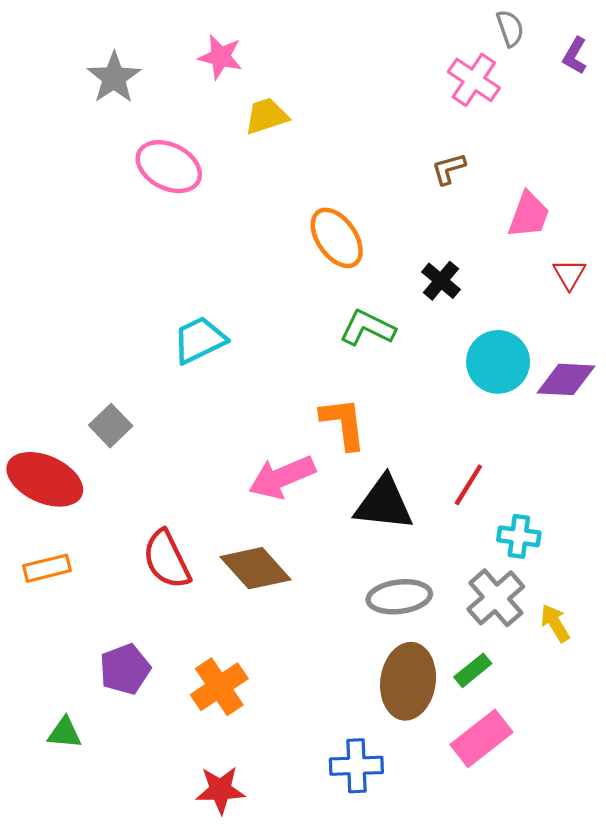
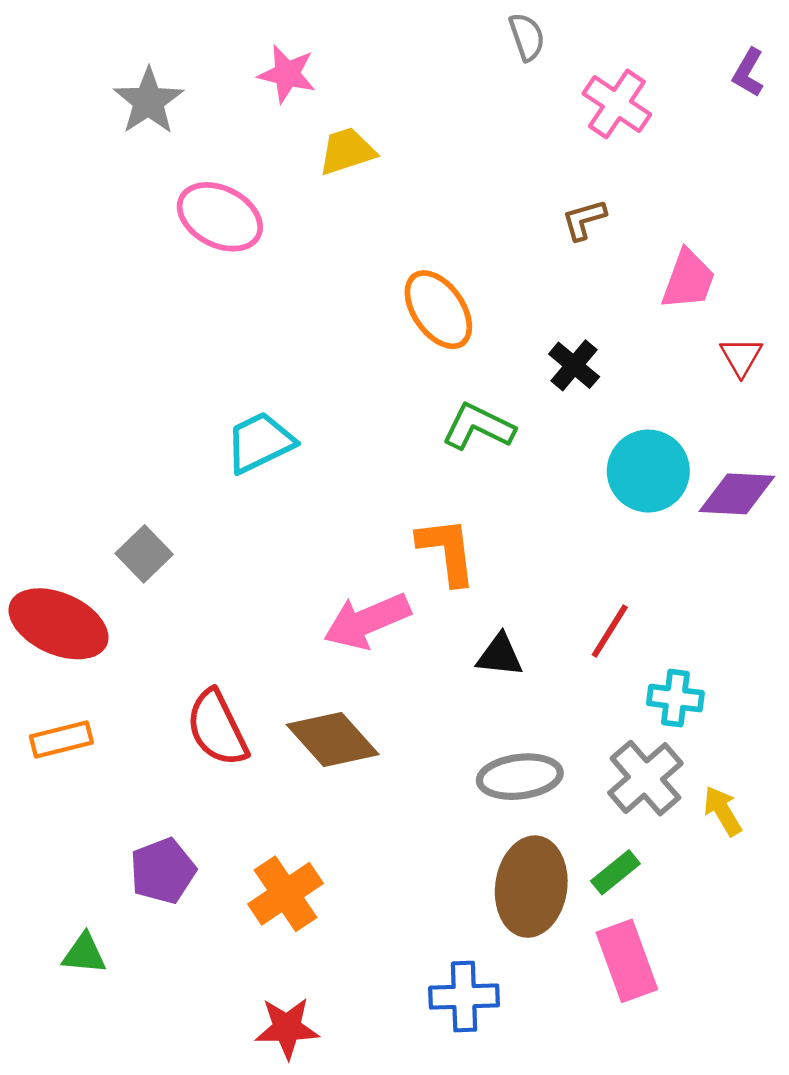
gray semicircle: (510, 28) -> (527, 37), moved
black triangle: (384, 503) -> (500, 655), size x0.6
pink rectangle: (482, 738) -> (627, 961), turned -72

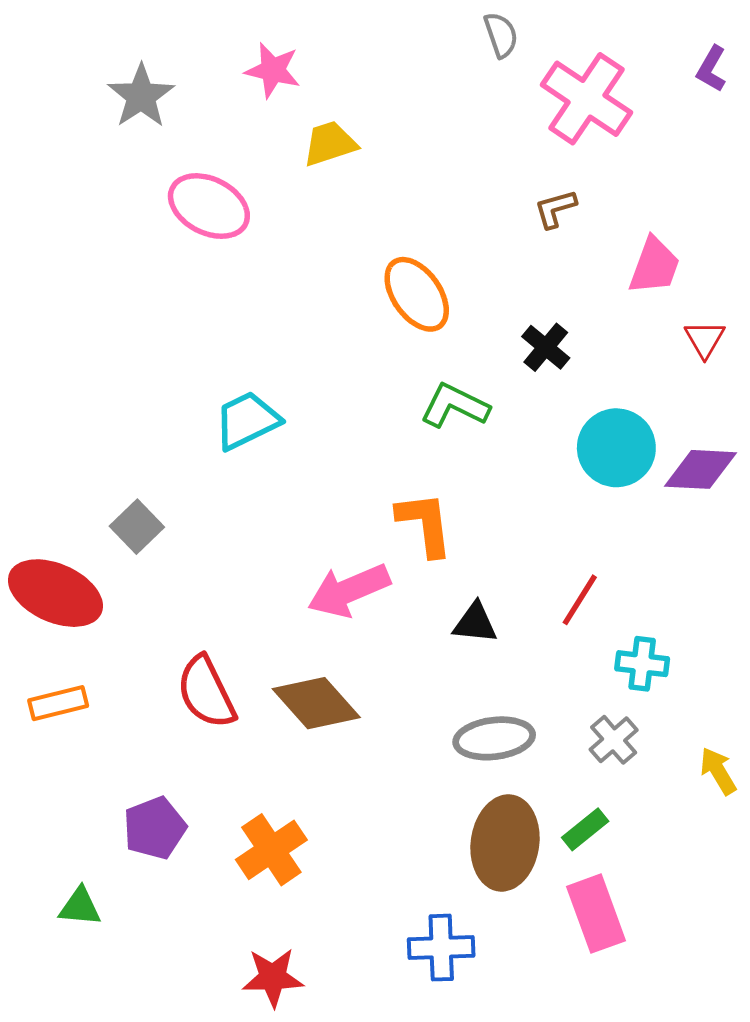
pink cross: (617, 104) -> (586, 99), size x1.4
gray cross: (645, 778) -> (614, 740), size x0.7
yellow arrow: (723, 811) -> (718, 771), moved

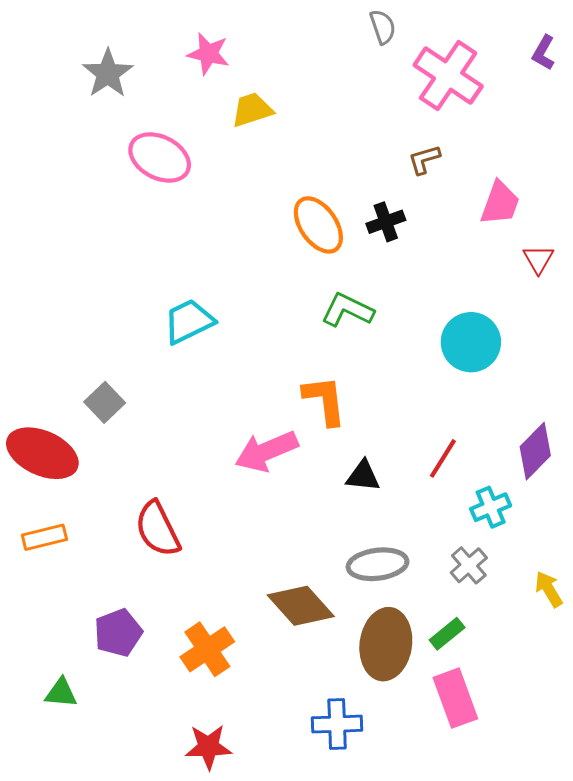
black cross: (546, 347) -> (386, 222), moved, turned 30
purple diamond: (701, 469) -> (535, 451), moved, turned -48
cyan cross: (642, 664) -> (491, 507), turned -30
brown diamond: (316, 703) -> (301, 606), moved

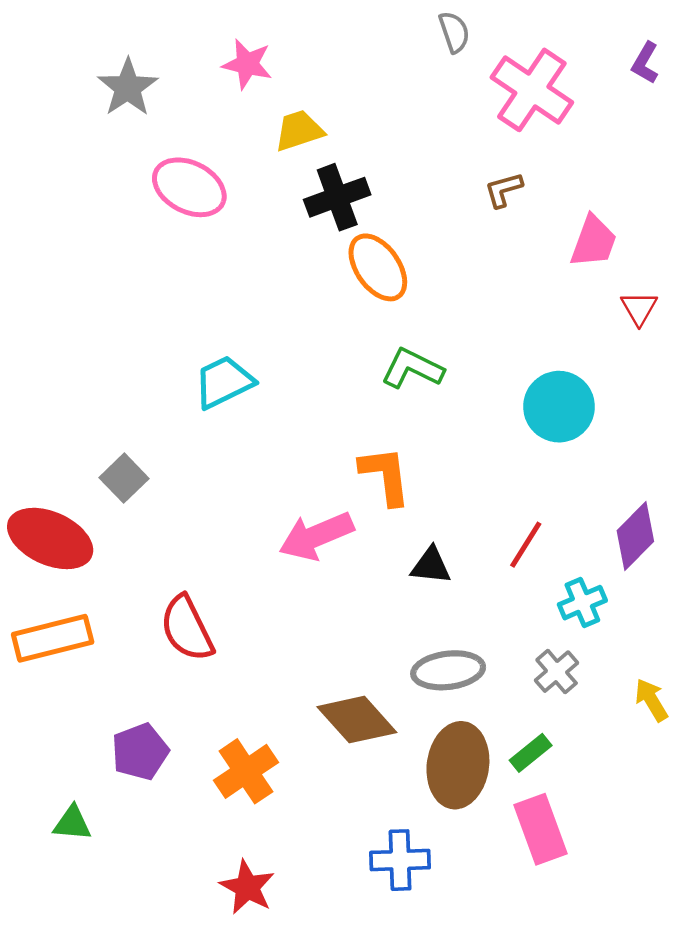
black cross: (386, 222) -> (337, 197), moved, size x1.4
orange rectangle: (44, 537) -> (53, 638), size x1.5
red star: (208, 747) -> (247, 887), turned 30

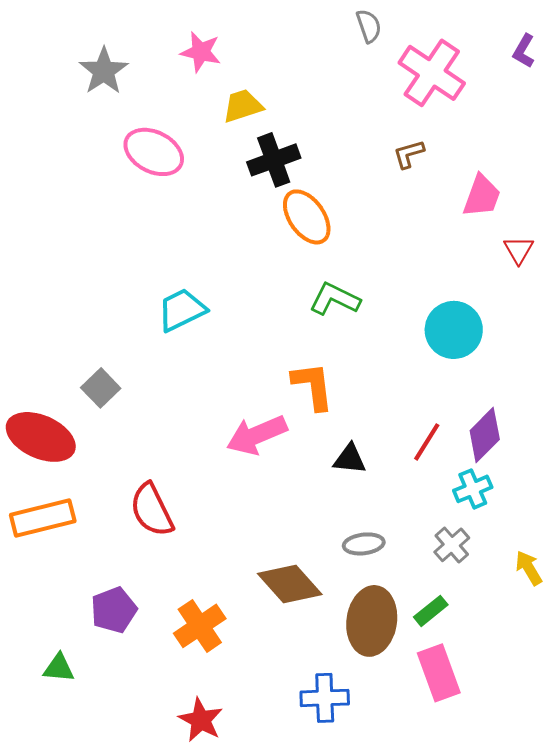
purple diamond: (635, 536) -> (485, 435), moved
gray ellipse: (448, 670) -> (364, 544), size x0.7

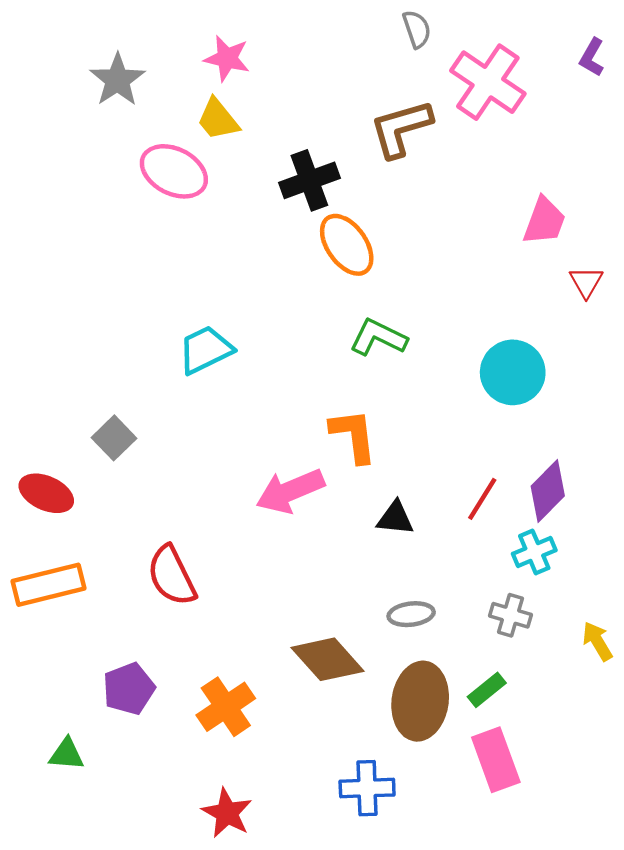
yellow trapezoid: (243, 106) -> (218, 119), moved, turned -111
brown L-shape: (409, 154) -> (401, 128), moved, size x1.8
red ellipse: (41, 437) -> (46, 493), size x0.7
gray cross: (452, 545) -> (510, 615), turned -33

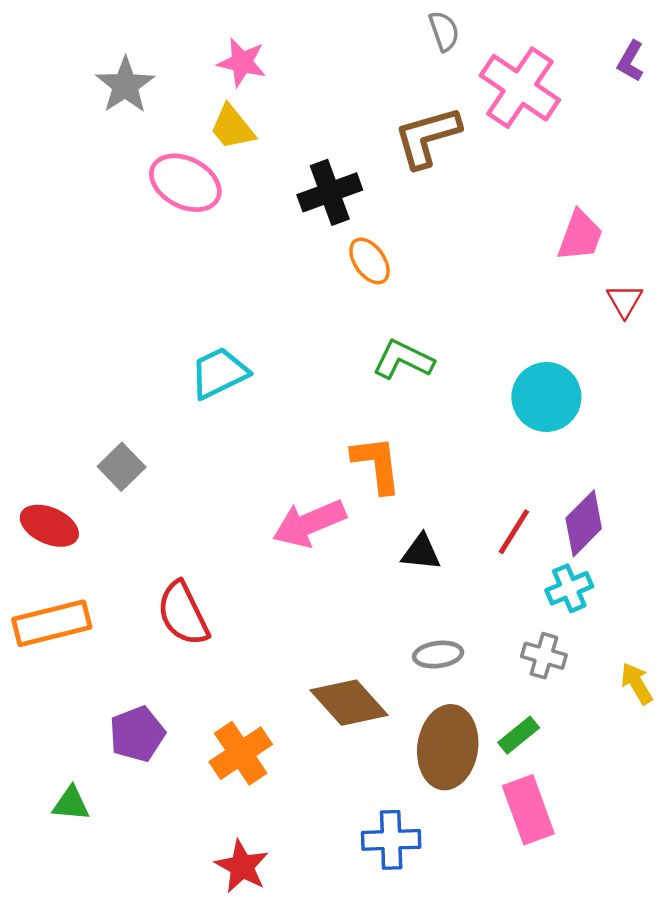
orange ellipse: (347, 245) -> (369, 261), size x0.7

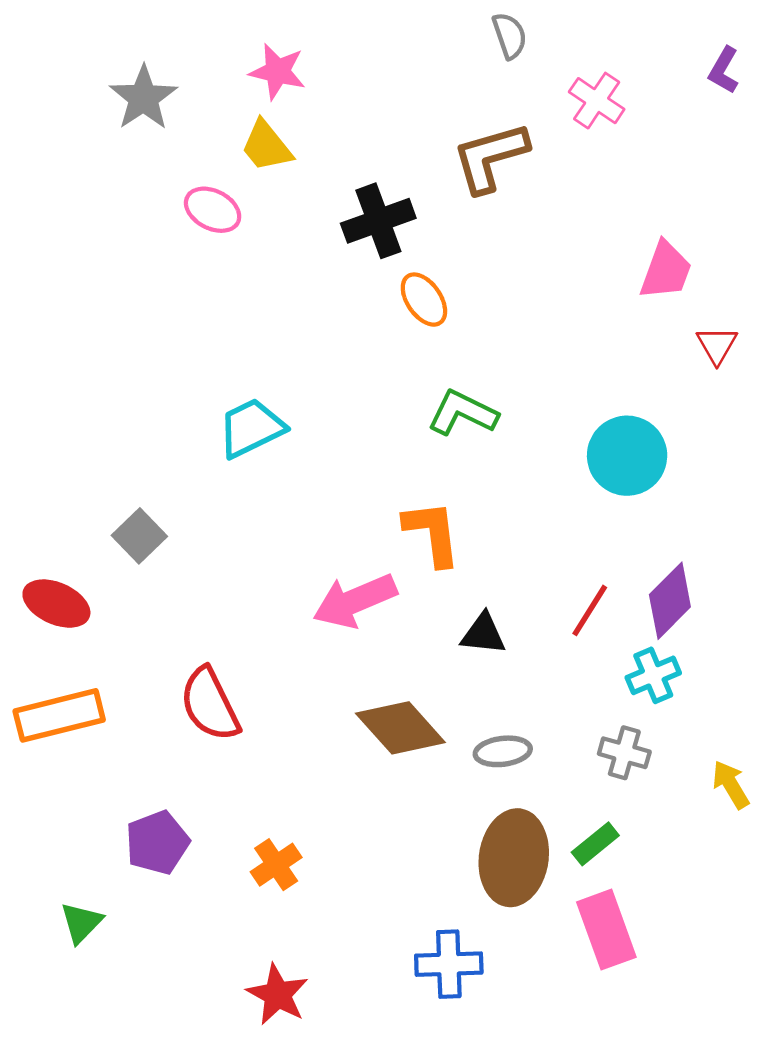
pink cross: (520, 88) -> (597, 101), size x0.6
pink ellipse: (185, 183) -> (213, 210), size x0.7
brown diamond: (349, 703) -> (400, 728), moved
orange cross: (241, 753) -> (276, 865), size x0.7
green triangle: (71, 804) -> (81, 923), turned -51

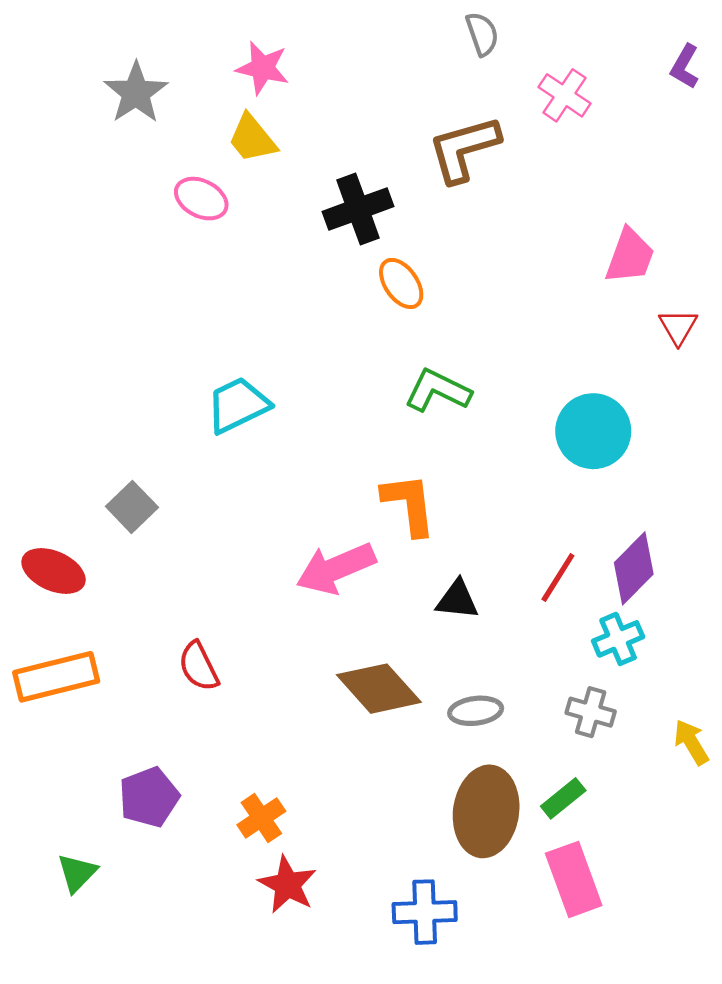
red semicircle: (210, 704) -> (199, 666), size x0.7
red star: (277, 995) -> (287, 885), moved

